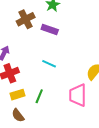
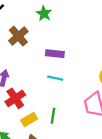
purple rectangle: (50, 29) -> (55, 54), moved

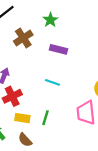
purple rectangle: (55, 54) -> (59, 49), moved
yellow rectangle: (29, 119) -> (22, 118), turned 32

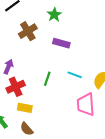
cyan line: (53, 82) -> (75, 75), moved
green line: (45, 118) -> (47, 79), moved

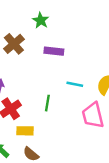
green line: (47, 79) -> (47, 103), moved

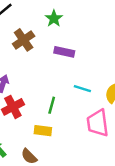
yellow rectangle: (25, 131) -> (43, 131), moved

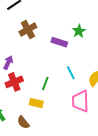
green star: (54, 18) -> (79, 31), moved
cyan line: (82, 89) -> (71, 73), turned 40

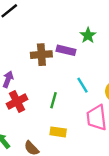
brown cross: (28, 30) -> (41, 55), moved, turned 30
yellow rectangle: (36, 103) -> (58, 132), moved

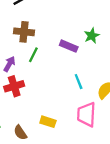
brown cross: (41, 55) -> (24, 32), moved
green line: (54, 100) -> (33, 55), moved

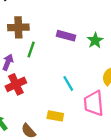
green star: (92, 36) -> (95, 40), moved
cyan line: (79, 82) -> (68, 83), moved

